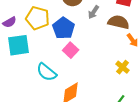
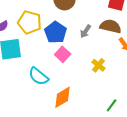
gray arrow: (94, 12) -> (86, 31), moved
yellow cross: (123, 67) -> (99, 65), moved

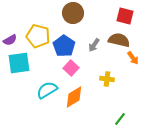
yellow cross: (99, 65) -> (107, 79), turned -32
cyan semicircle: (39, 76) -> (47, 90), turned 110
orange diamond: (63, 97) -> (74, 97), moved

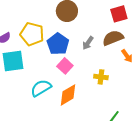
red square: (125, 16) -> (119, 14), turned -30
brown semicircle: (119, 40) -> (113, 38), turned -35

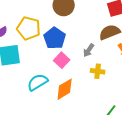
gray arrow: (88, 43) -> (89, 50), moved

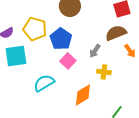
orange diamond: (65, 89) -> (83, 95), moved

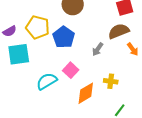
pink square: (68, 61) -> (71, 70), moved
yellow cross: (104, 72) -> (111, 81), moved

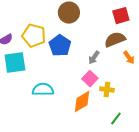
pink square: (71, 70) -> (90, 79), moved
cyan semicircle: (47, 81) -> (43, 90), turned 30

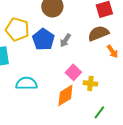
gray arrow: (94, 58) -> (65, 40), moved

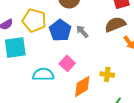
gray arrow: (65, 40) -> (82, 31), turned 104
pink square: (73, 72) -> (67, 63), moved

